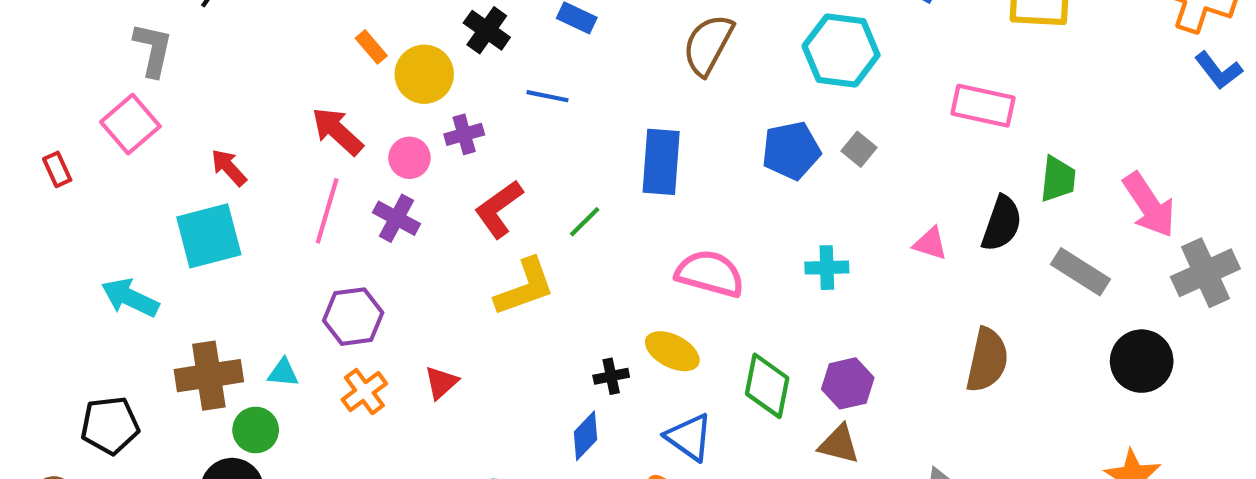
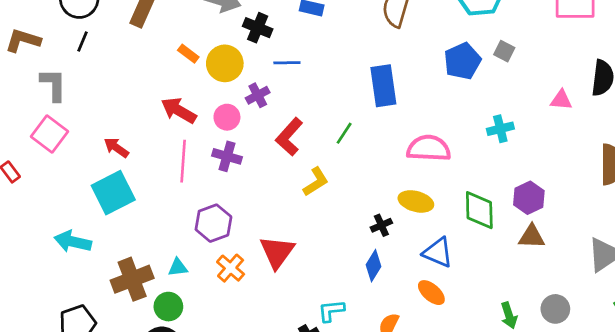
blue line: (548, 96) -> (287, 63), moved
yellow L-shape: (525, 287) -> (316, 182), size x0.7
red triangle: (441, 383) -> (277, 252), size x1.6

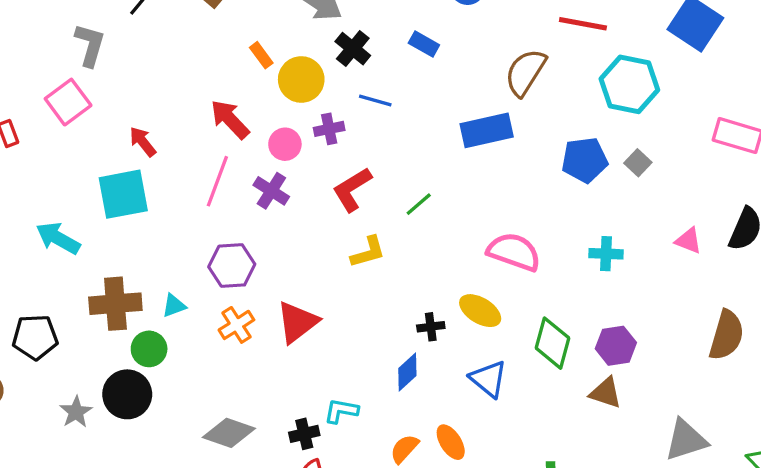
blue rectangle: (383, 86) -> (487, 130), moved, turned 69
cyan triangle: (178, 267) -> (174, 306), turned -30
orange ellipse: (431, 293) -> (451, 442), moved

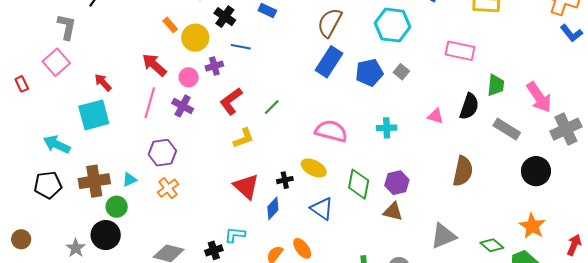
blue rectangle: (487, 130) -> (329, 62), moved, turned -40
red triangle: (297, 322) -> (246, 186), moved, turned -36
black pentagon: (35, 337) -> (48, 185), moved

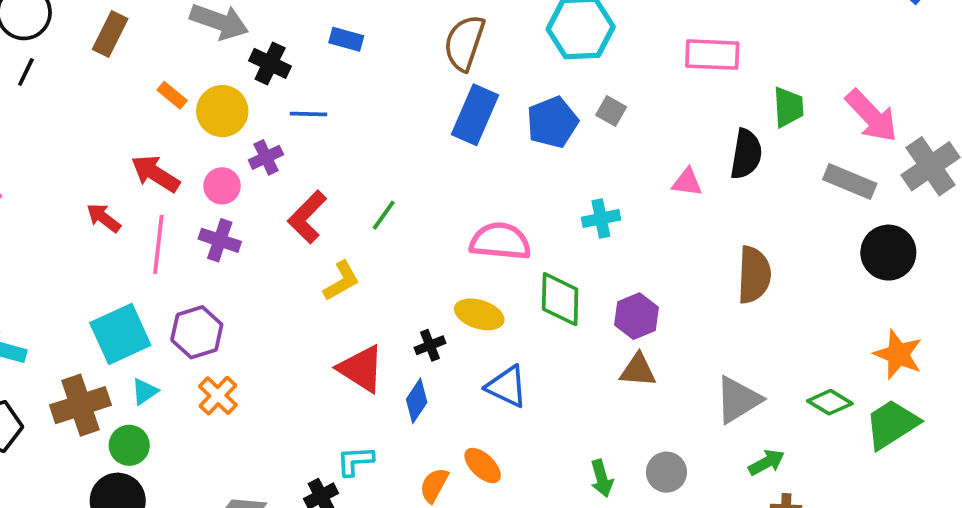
red arrow: (103, 82) -> (104, 218), moved
cyan square: (94, 115) -> (120, 334), moved
gray rectangle: (507, 129) -> (850, 181), moved
green diamond: (359, 184) -> (560, 299), moved

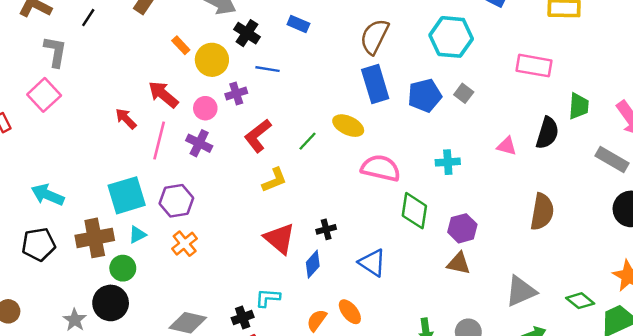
blue rectangle: (475, 115) -> (375, 84), turned -48
yellow ellipse: (479, 314) -> (348, 126), moved

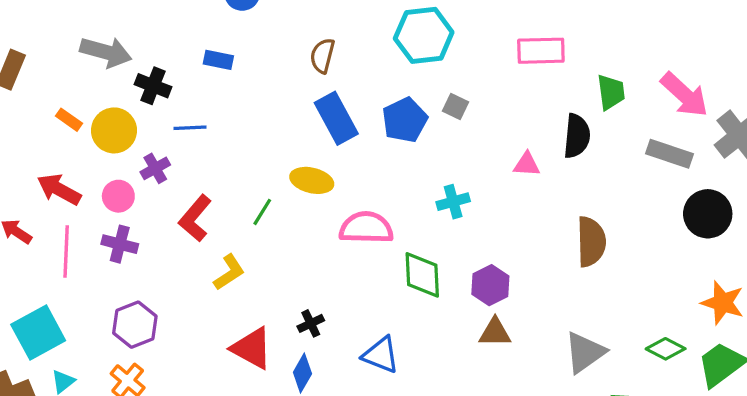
brown semicircle: (375, 37) -> (322, 56), size x0.7
purple hexagon: (176, 201) -> (135, 325), moved

